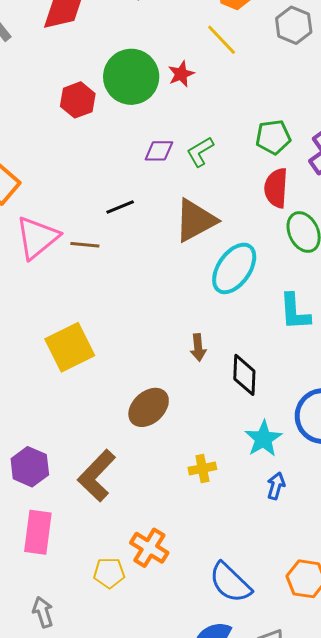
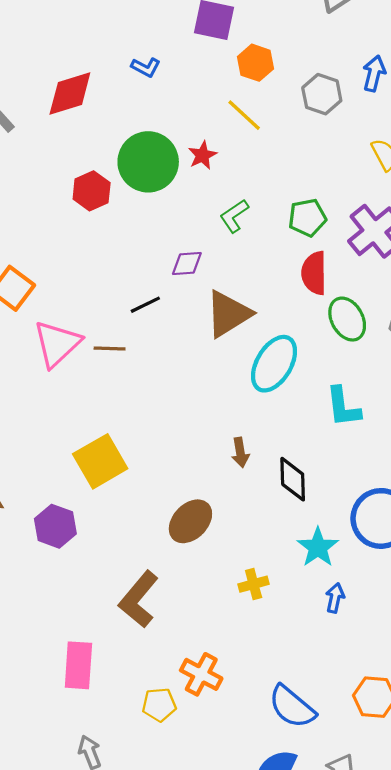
purple diamond: (159, 151) -> (187, 263), moved
green L-shape: (200, 152) -> (234, 216), moved
purple hexagon: (30, 467) -> (55, 526), moved

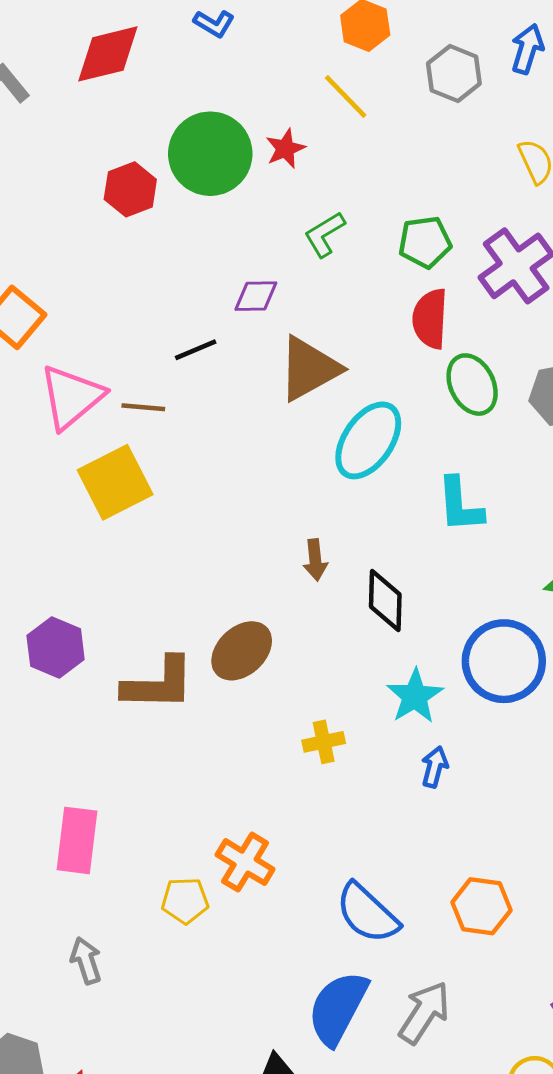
yellow square: (100, 461) -> (115, 482), moved
brown L-shape: (139, 599) -> (158, 684), moved, turned -132

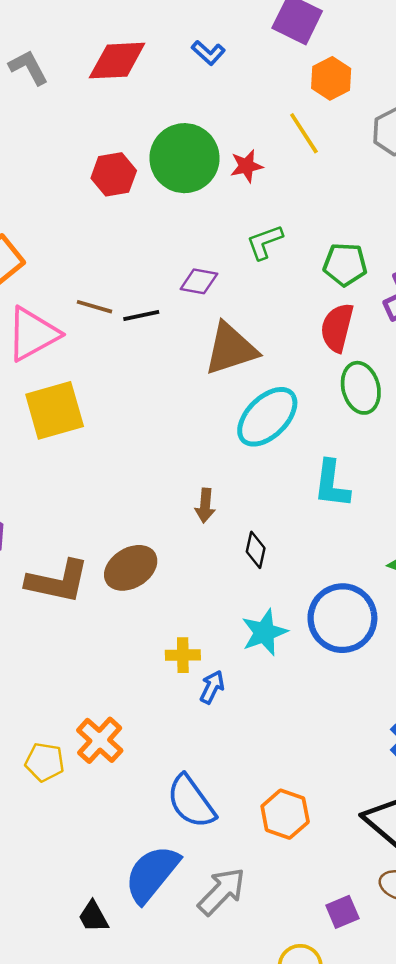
brown line: (143, 407) -> (95, 307), moved
black diamond: (385, 601) -> (256, 550), size x0.7
blue arrow: (435, 767) -> (212, 687), moved

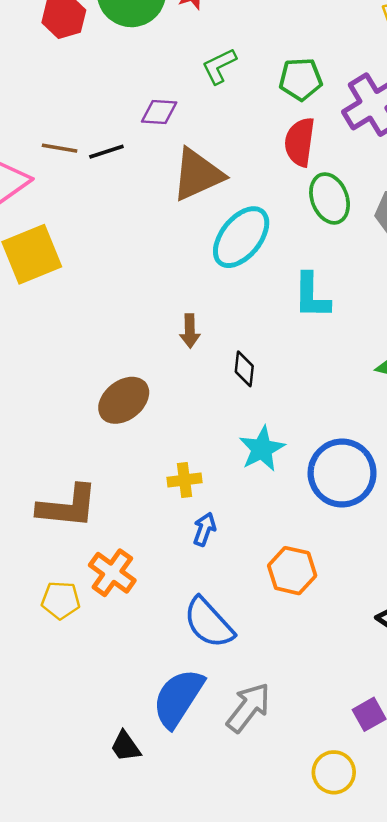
brown L-shape: (58, 581) -> (68, 506), moved
blue circle: (342, 618) -> (342, 473), moved
blue arrow: (212, 687) -> (204, 529), moved
orange hexagon: (285, 814) -> (292, 571), moved

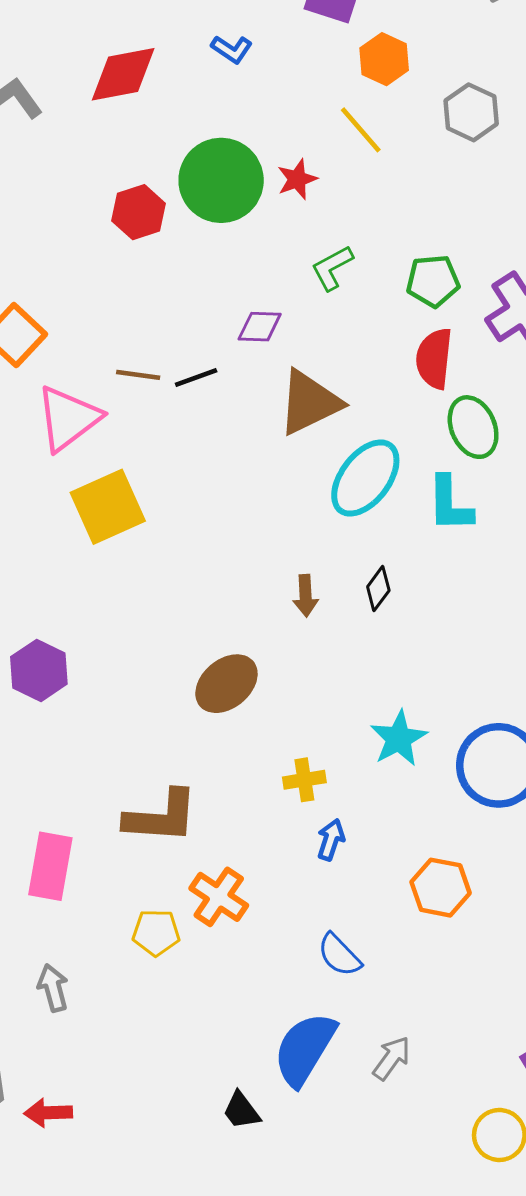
cyan L-shape: (312, 296) -> (450, 504), moved
black diamond: (244, 369) -> (378, 589), moved, turned 32
blue semicircle: (209, 623) -> (339, 955), size x0.7
gray arrow: (248, 708) -> (392, 1058), size x0.7

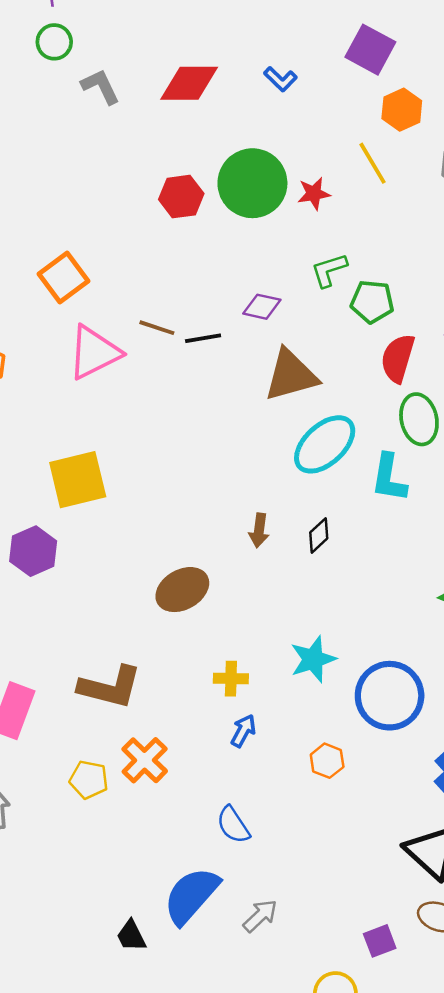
green pentagon: (433, 281) -> (372, 302), moved
yellow square: (108, 507) -> (78, 480), moved
orange hexagon: (440, 888) -> (327, 761), moved, size x0.7

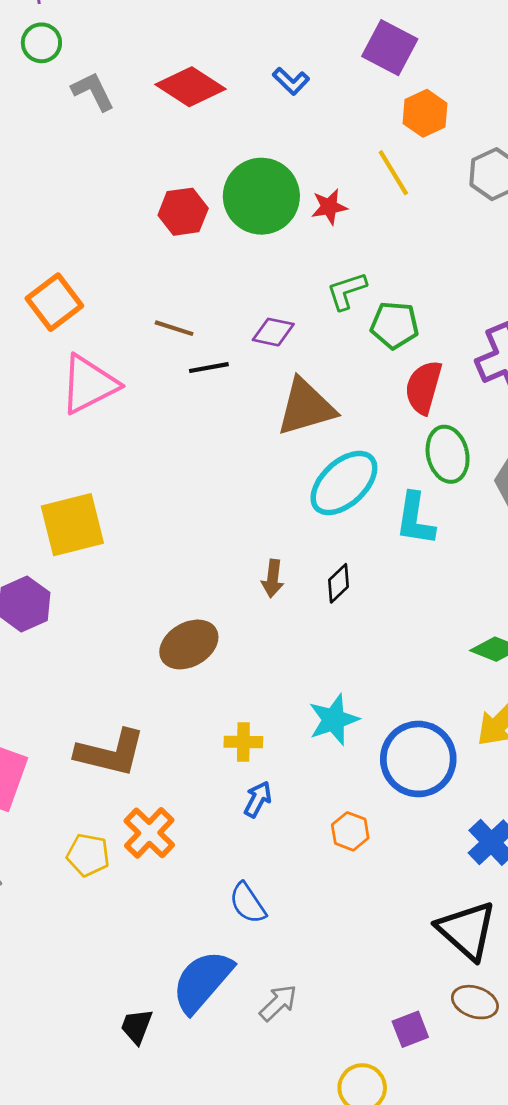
red diamond: (189, 83) -> (191, 87), turned 34
brown line: (157, 328) -> (174, 328), moved
black trapezoid: (131, 936) -> (137, 1026), turned 48

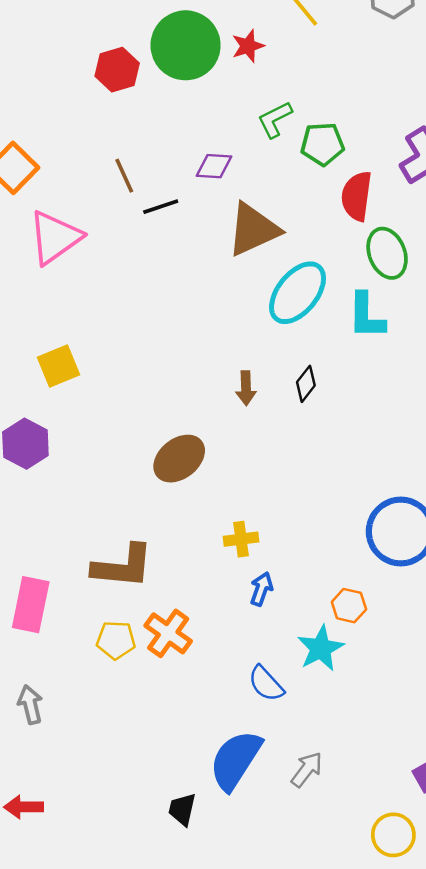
brown line: (174, 328) -> (124, 176), turned 56
yellow square: (72, 525) -> (59, 366), size x0.7
cyan star: (334, 720) -> (321, 648), moved
yellow pentagon: (88, 855) -> (116, 640), moved

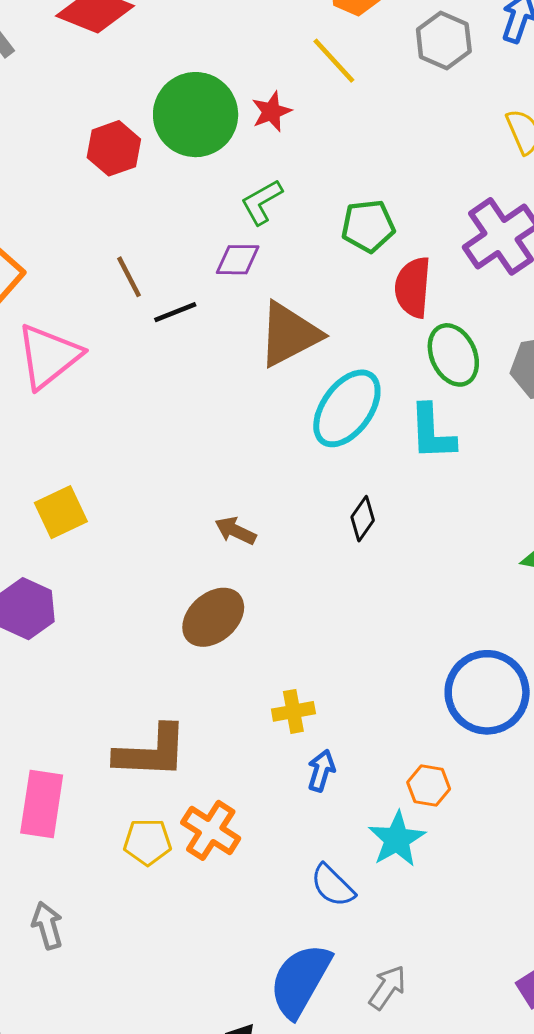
green L-shape: (275, 119) -> (262, 202), moved
brown arrow: (246, 388) -> (235, 531), moved, turned 120

